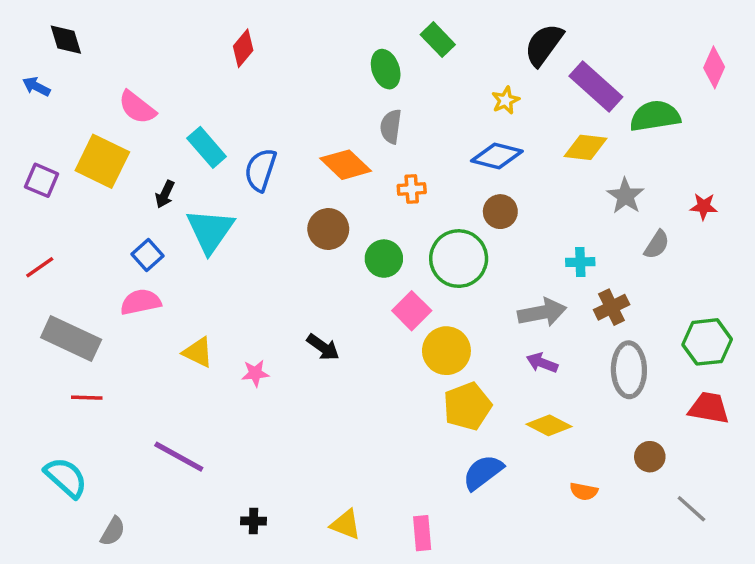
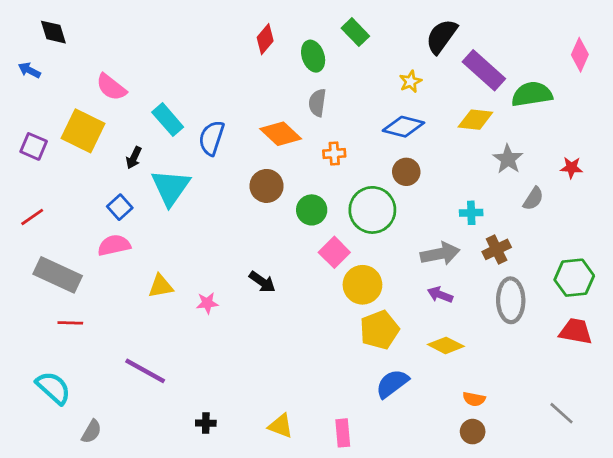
red diamond: (243, 48) -> (265, 39), moved
yellow triangle: (198, 352) -> (161, 286), turned -36
brown circle: (650, 457) -> (473, 432), moved

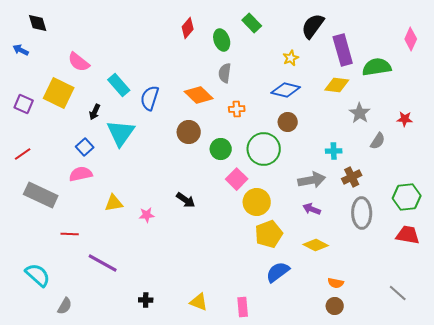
purple rectangle: (484, 70) -> (343, 50), turned 32
red line: (70, 323) -> (70, 234), moved

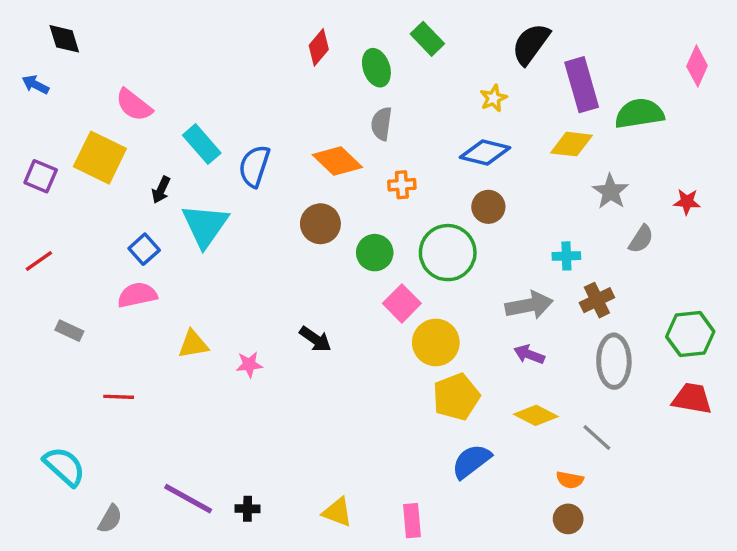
gray rectangle: (41, 195) -> (69, 331), size x0.5
purple line: (103, 263) -> (188, 499), moved
gray line: (398, 293) -> (597, 437), moved

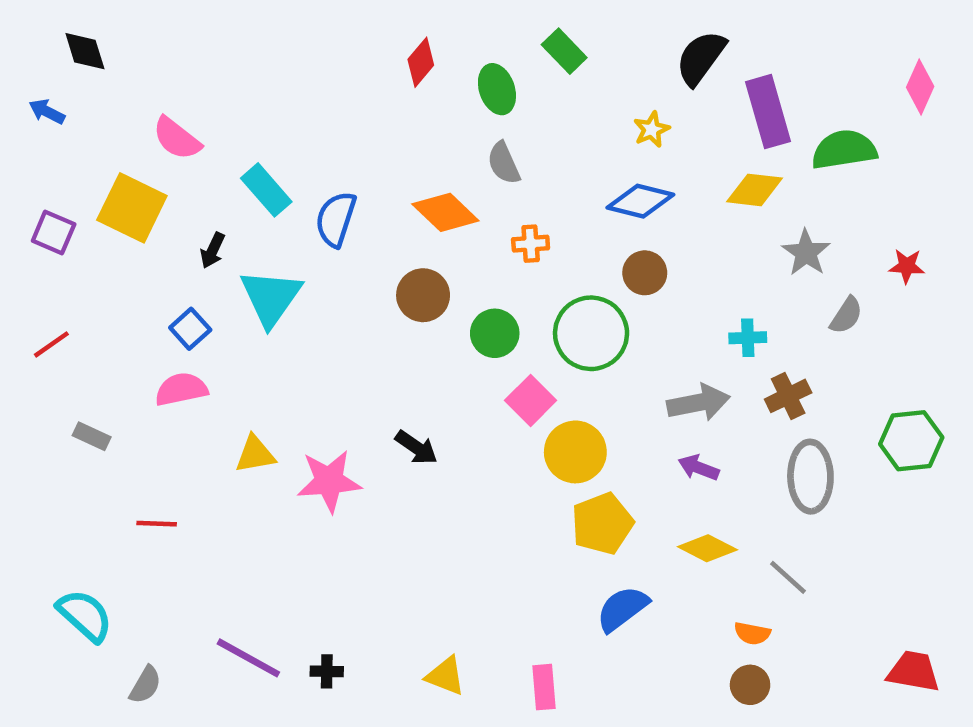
gray semicircle: (382, 124) -> (504, 163), turned -32
pink star: (249, 365) -> (329, 481), size x1.8
red trapezoid: (692, 398) -> (913, 671), moved

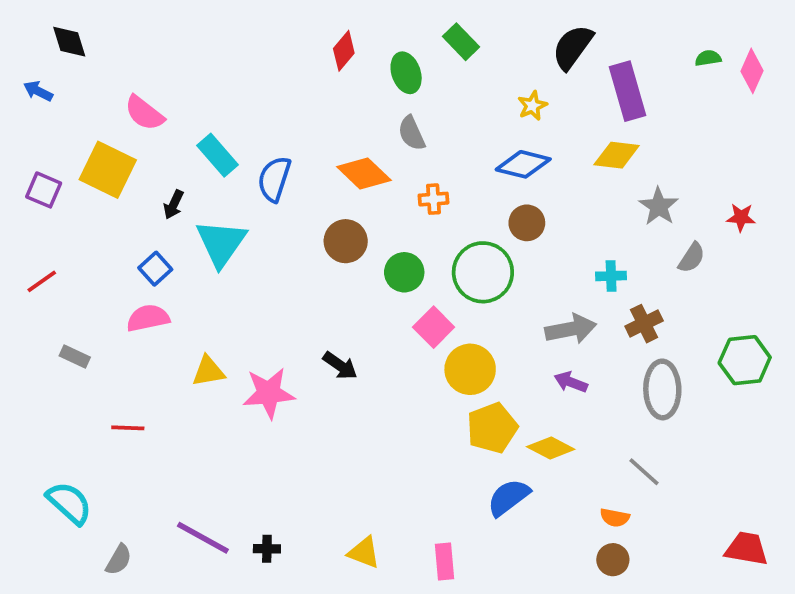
green semicircle: (844, 150) -> (708, 58), moved, size x0.5
yellow diamond: (707, 548) -> (551, 448), moved

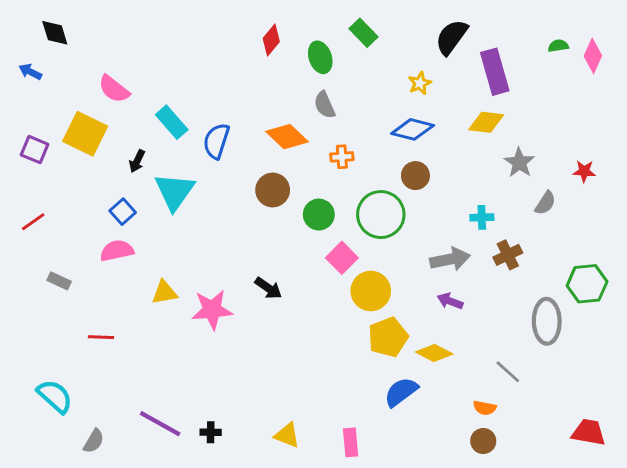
gray ellipse: (662, 389) -> (547, 321), moved

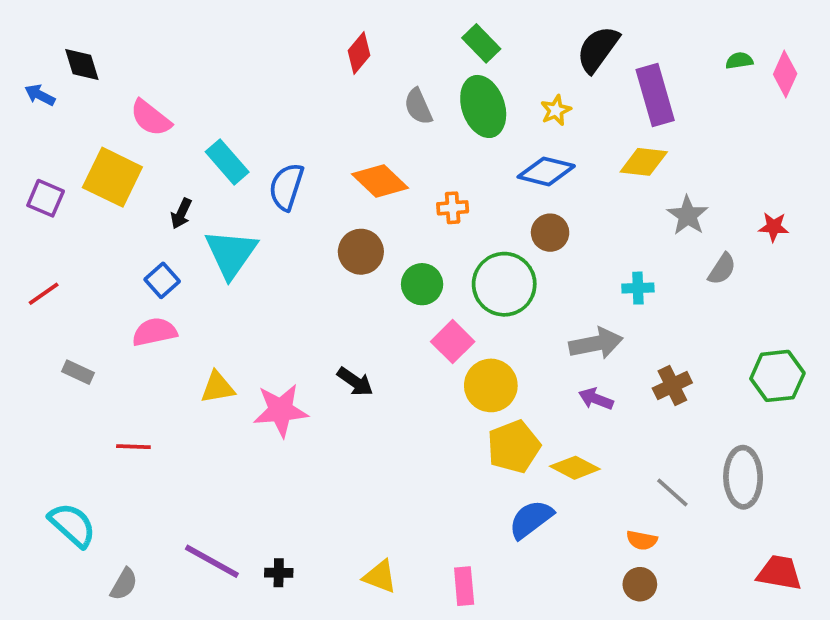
black diamond: (55, 33) -> (82, 64), moved
green ellipse: (320, 57) -> (483, 106), moved, size x1.4
gray semicircle: (325, 105) -> (418, 106), moved
brown cross: (508, 255) -> (672, 385), moved
gray ellipse: (547, 321) -> (743, 477), moved

